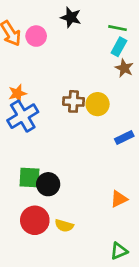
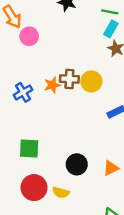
pink circle: (36, 36) -> (29, 36), moved
orange star: (17, 93) -> (52, 85), moved
blue cross: (23, 116) -> (23, 92), size x0.7
black circle: (48, 184) -> (77, 164), moved

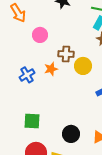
pink circle: (29, 36) -> (40, 35), moved
brown cross: (69, 79) -> (66, 54), moved

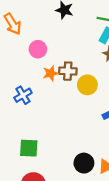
orange star: (51, 69) -> (51, 73), moved
black circle: (71, 134) -> (84, 163), moved

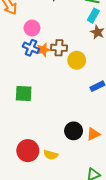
blue cross: (23, 95) -> (31, 48), moved, turned -35
green square: (29, 148) -> (24, 93), moved

